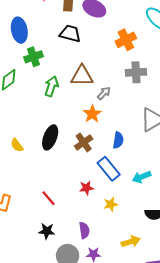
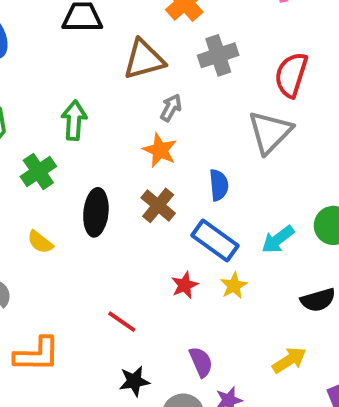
green cross: (33, 57) -> (38, 171), moved
brown triangle: (82, 76) -> (144, 60), moved
yellow star: (111, 204) -> (234, 286), moved

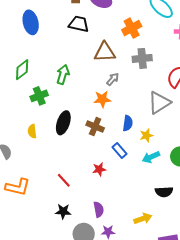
orange star: (160, 150) -> (102, 99), turned 30
brown cross: (158, 205) -> (95, 126), turned -30
blue rectangle: (215, 240) -> (119, 150), size x0.7
yellow semicircle: (40, 242) -> (32, 131), turned 32
yellow star: (234, 286) -> (146, 135), moved

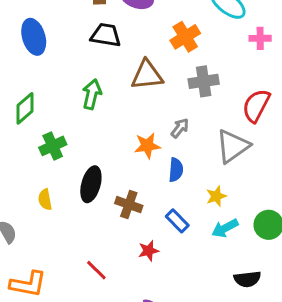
green arrow: (63, 74) -> (92, 94), moved
gray arrow: (113, 79) -> (180, 128), moved
blue semicircle: (128, 123) -> (176, 170), moved
brown cross: (95, 126) -> (129, 205), moved

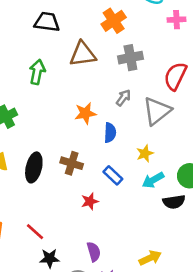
gray arrow: (180, 128) -> (123, 98), moved
black ellipse: (91, 184) -> (34, 167), moved
red line: (96, 270) -> (35, 232), moved
black semicircle: (247, 279) -> (174, 202), moved

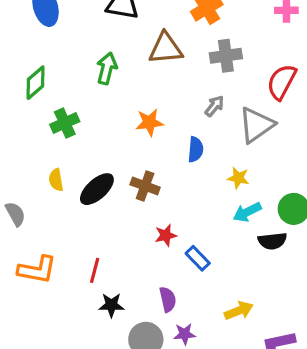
orange star: (85, 113) -> (149, 122), moved
yellow star: (145, 153) -> (238, 178), turned 30
black ellipse: (34, 167) -> (97, 189), turned 32
blue rectangle: (113, 175) -> (198, 258), moved
red line: (35, 232) -> (95, 270), turned 60

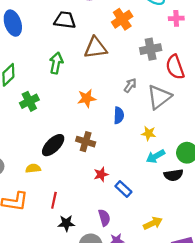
gray cross: (226, 56) -> (151, 49), moved
red semicircle: (282, 82) -> (175, 67), turned -45
yellow semicircle: (56, 180) -> (33, 168), moved, turned 96

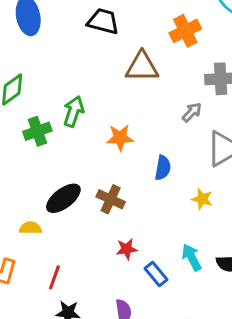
green arrow: (56, 63) -> (74, 112), moved
gray arrow: (130, 85) -> (192, 112), moved
cyan arrow: (156, 156) -> (192, 257), moved, turned 84

